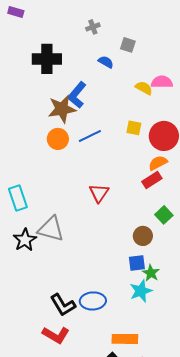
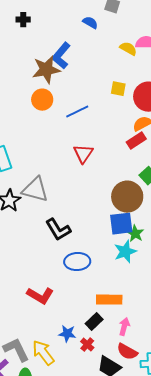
black cross: (47, 59) -> (23, 20), moved, size x0.5
blue line: (90, 136) -> (77, 112), moved
brown circle: (143, 236) -> (127, 197), size x1.6
blue square: (137, 263) -> (121, 224), size x1.4
black L-shape: (63, 305) -> (58, 230), moved

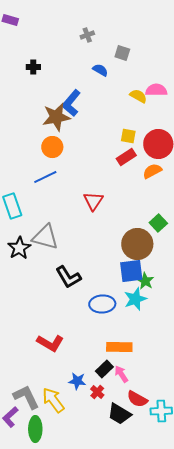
blue line: (77, 112) -> (45, 177), moved
red rectangle: (136, 141) -> (126, 157), moved
blue ellipse: (77, 262) -> (102, 304), moved
pink arrow: (124, 327) -> (121, 374), moved, turned -48

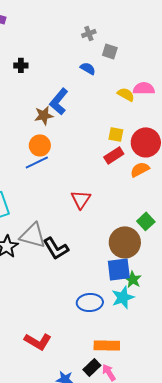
gray cross: (87, 35) -> (89, 33), moved
brown star: (56, 117) -> (44, 115), size x0.7
blue line: (45, 177) -> (37, 162), moved
black L-shape: (68, 277) -> (56, 248), moved

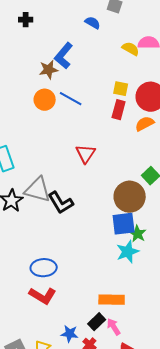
red rectangle: (114, 155) -> (119, 110), turned -42
blue line: (37, 162) -> (71, 99), moved, turned 55
blue ellipse: (90, 302) -> (44, 268), moved

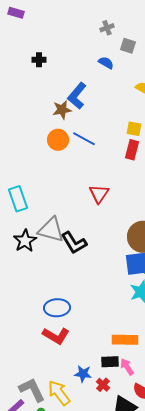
black rectangle: (97, 322) -> (110, 362), turned 42

